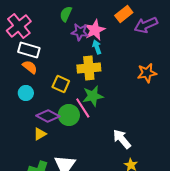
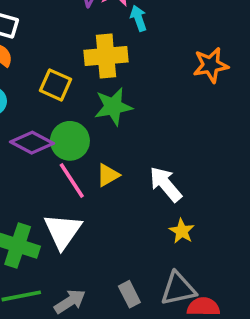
cyan arrow: (97, 47) -> (138, 18), moved
pink line: (83, 108) -> (72, 181), moved
yellow triangle: (40, 134) -> (108, 175), moved

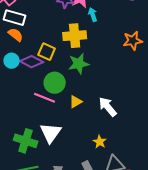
purple diamond: (32, 143) -> (32, 62), moved
pink line: (72, 181) -> (45, 98), moved, turned -35
yellow star: (182, 231) -> (100, 142), moved

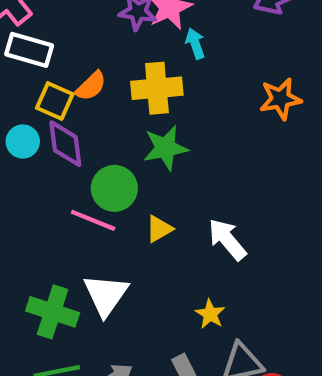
orange semicircle: (16, 35) -> (91, 86), moved, turned 98
yellow square: (47, 52) -> (55, 101), moved
purple diamond: (32, 62) -> (65, 144), turned 55

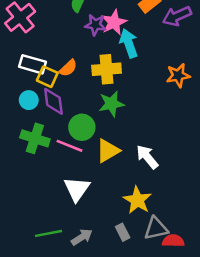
cyan arrow: (195, 44) -> (129, 43), size x1.6
white rectangle: (29, 50) -> (32, 64), moved
yellow triangle: (159, 229) -> (108, 151), size x1.5
green cross: (53, 312) -> (35, 138), moved
yellow star: (210, 314) -> (137, 200), size x1.6

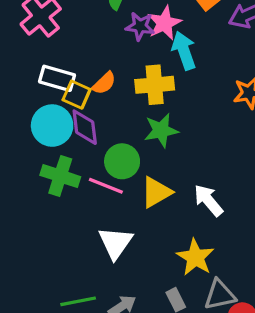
cyan circle: (29, 100) -> (52, 126), size x1.6

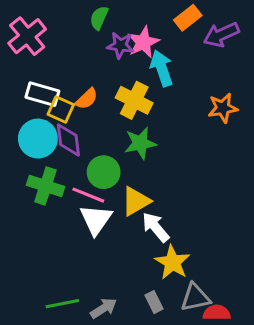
yellow cross: (155, 85) -> (134, 100), turned 32
white arrow: (208, 200) -> (156, 227), moved
white triangle: (116, 243) -> (96, 220), moved

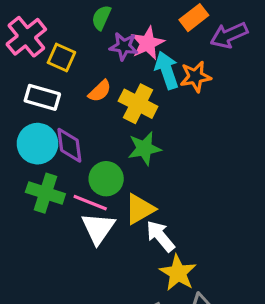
orange semicircle: (87, 99) -> (100, 91), moved
orange star: (223, 108) -> (195, 77), moved
yellow square: (61, 109) -> (61, 57), moved

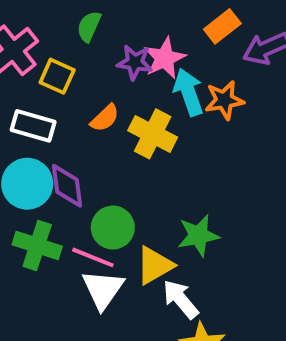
green semicircle: (101, 18) -> (89, 26), moved
green star: (144, 148) -> (198, 235), moved

